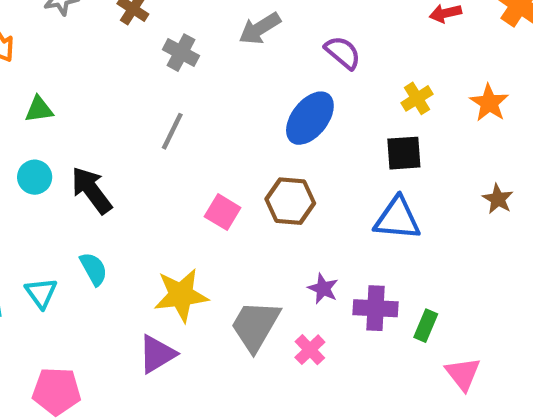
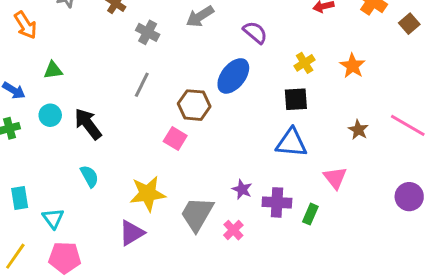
brown hexagon: (290, 201) -> (194, 105), moved
cyan triangle: (41, 293) -> (53, 218), moved
pink triangle: (463, 374) -> (335, 178), moved

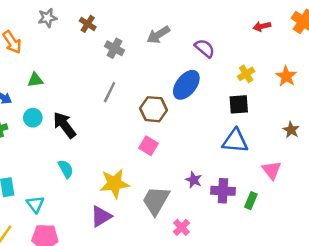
pink square: (175, 138) -> (149, 146), moved
pink cross: (233, 230) -> (181, 227), moved

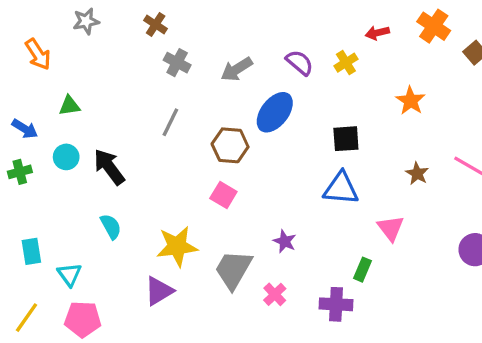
brown cross: (88, 24) -> (156, 24), moved
gray arrow: (158, 35) -> (237, 69), moved
yellow cross: (246, 74) -> (346, 63), moved
purple cross: (223, 191) -> (336, 304), moved
pink cross: (181, 227) -> (275, 294), moved

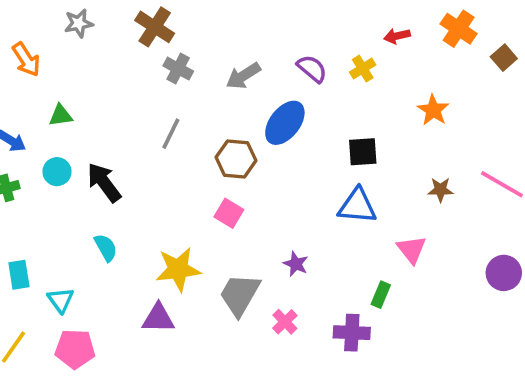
brown cross: (156, 24) -> (155, 27), size x1.5
brown star: (417, 174) -> (440, 190), turned -30
purple triangle: (159, 291) -> (158, 318), turned 32

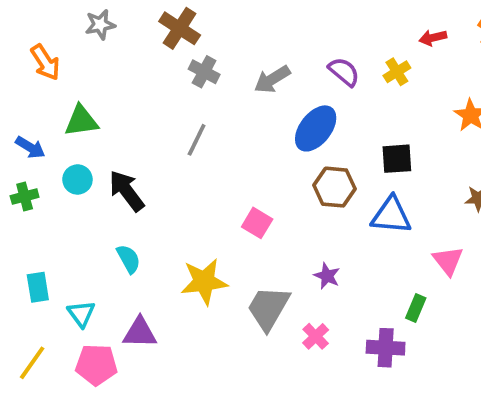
green triangle: (61, 116) -> (81, 121), size x1.4
brown hexagon: (236, 159) -> (335, 187), moved
purple triangle: (158, 318) -> (140, 333), moved

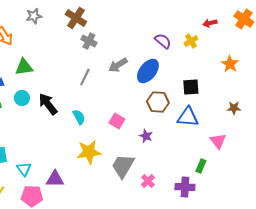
gray arrow: (272, 79) -> (118, 65), moved
cyan semicircle: (129, 259) -> (79, 117), moved
purple star: (327, 276) -> (146, 136), moved

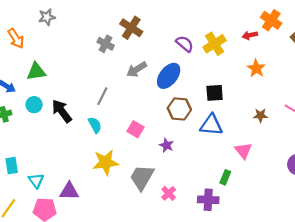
brown cross: (76, 18) -> (131, 28), moved
red arrow: (210, 23) -> (250, 35), moved
yellow cross: (191, 41) -> (215, 44), size x1.5
gray line: (85, 77) -> (102, 96), moved

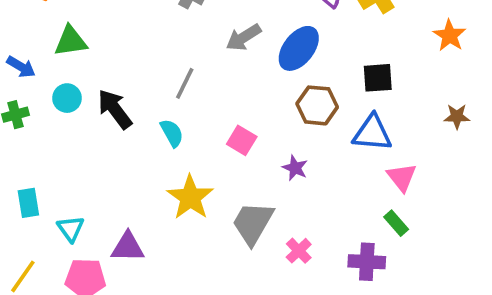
pink triangle: (243, 151) -> (402, 177), moved
yellow star: (106, 162) -> (190, 197), turned -30
green rectangle: (225, 177) -> (396, 223), turned -64

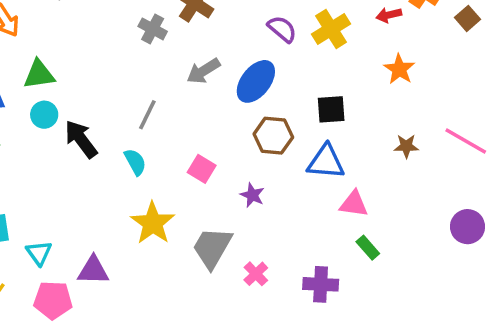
cyan circle: (67, 98) -> (44, 115), moved
pink triangle: (402, 177) -> (354, 204), turned -44
green rectangle: (396, 223) -> (368, 248), moved

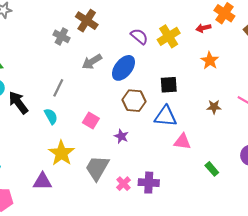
green rectangle: (368, 248) -> (212, 169), moved
purple triangle: (93, 270) -> (42, 182), moved
purple cross: (321, 284) -> (149, 183), moved

